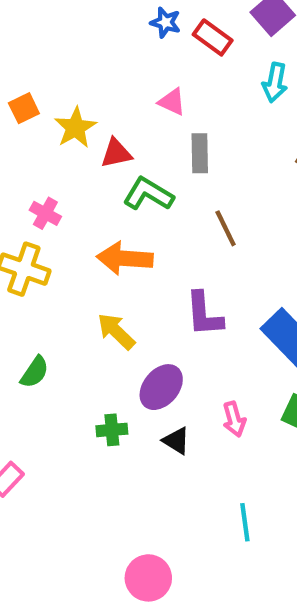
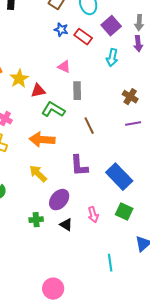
cyan line: (245, 522) -> (110, 263), moved

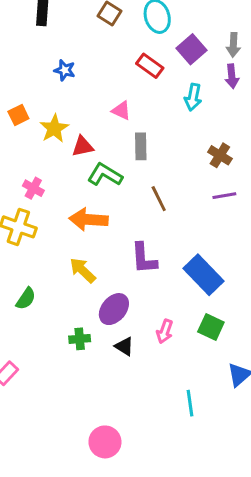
blue star: (61, 30) -> (65, 70), moved
pink arrow: (93, 215) -> (165, 331), turned 35

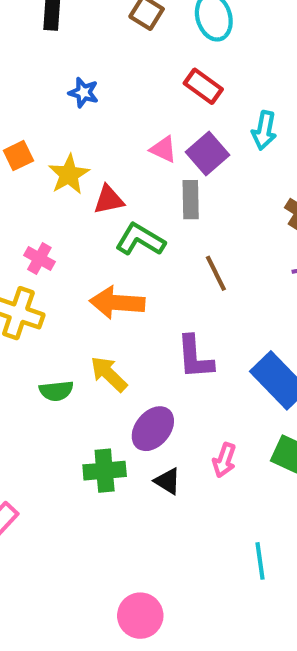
purple square: (192, 49) -> (207, 153), moved
green semicircle: (26, 299) -> (56, 391), moved, turned 50
green cross: (80, 339) -> (105, 471), size x1.4

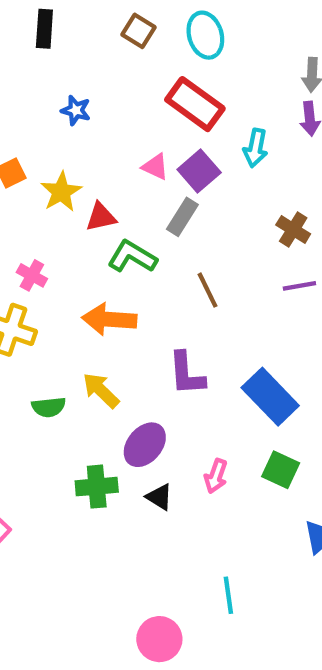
red rectangle: (203, 86) -> (195, 104), size x1.5
gray rectangle: (191, 200) -> (182, 217), turned 33
cyan line: (260, 561) -> (228, 595), moved
pink circle: (140, 616) -> (159, 639), moved

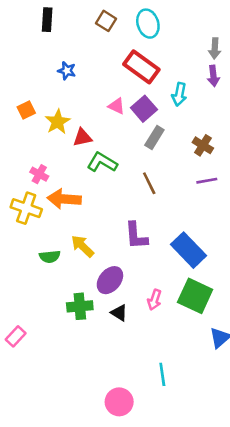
gray rectangle: (182, 217) -> (154, 137), moved
orange arrow: (109, 319) -> (64, 199), moved
green square: (281, 470) -> (195, 296), size x1.5

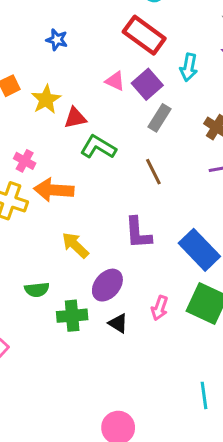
green semicircle: (50, 257) -> (37, 290), moved
cyan line: (162, 374) -> (204, 395), moved

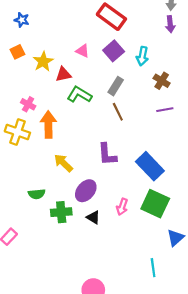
blue star: (57, 40) -> (22, 20), moved
cyan arrow: (189, 67) -> (142, 56), moved
pink triangle: (115, 81) -> (83, 51), moved
gray rectangle: (160, 118) -> (116, 86), moved
orange arrow: (54, 190) -> (48, 125), turned 85

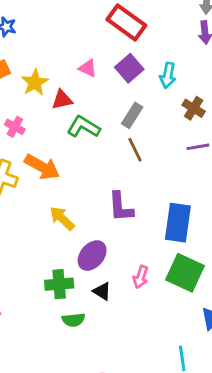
pink cross: (28, 104) -> (15, 127), moved
orange arrow: (48, 125) -> (42, 167), turned 120
blue rectangle: (150, 166) -> (178, 223), turned 52
green semicircle: (37, 194) -> (73, 320), moved

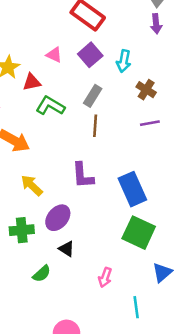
brown line: (135, 150) -> (95, 126), turned 30
blue rectangle: (178, 223) -> (132, 189), turned -32
pink arrow: (141, 277) -> (105, 277), moved
green cross: (59, 284) -> (22, 230), moved
green semicircle: (73, 320) -> (42, 274), turned -36

